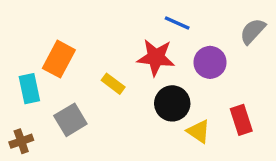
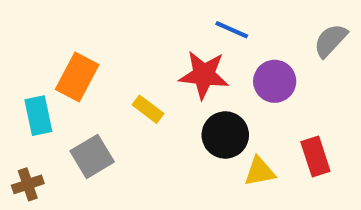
yellow triangle: (199, 131) -> (260, 171), turned -45

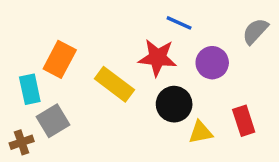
yellow rectangle: (148, 109) -> (114, 84), size x1.6
gray square: (92, 156) -> (53, 121), moved

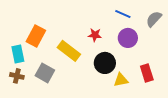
blue line: (179, 23) -> (123, 14), moved
red star: (157, 58) -> (95, 35), size x0.6
gray square: (53, 121) -> (45, 73), moved, turned -30
brown cross: (22, 142) -> (17, 76), moved, turned 32

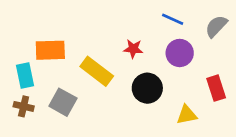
orange rectangle: (36, 36) -> (50, 50), turned 60
red rectangle: (147, 73) -> (216, 88), moved
yellow triangle: (121, 80) -> (187, 115), moved

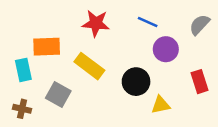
blue line: (173, 19) -> (148, 22), moved
red star: (133, 49) -> (96, 23), moved, size x1.5
brown cross: (24, 106) -> (22, 109), moved
yellow triangle: (187, 115) -> (161, 105), moved

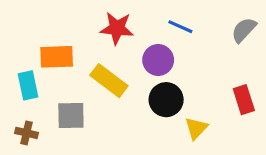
purple circle: (166, 49) -> (158, 60), moved
gray square: (58, 95) -> (71, 116), turned -30
yellow triangle: (161, 105) -> (196, 128), turned -36

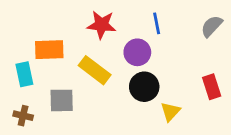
blue line: (180, 27) -> (157, 23), turned 55

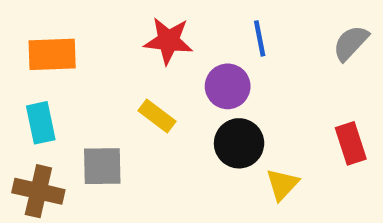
orange rectangle: (49, 50) -> (52, 54), moved
yellow rectangle: (95, 70) -> (157, 116), size x0.7
brown cross: (23, 116) -> (38, 191), size x1.5

